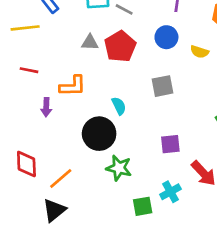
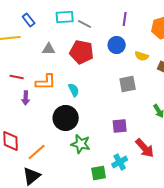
gray triangle: (90, 42) -> (49, 49), moved
red pentagon: (120, 46) -> (82, 52), turned -30
red line: (29, 70) -> (17, 77), moved
gray square: (162, 86) -> (128, 84), moved
cyan semicircle: (119, 106) -> (74, 90), moved

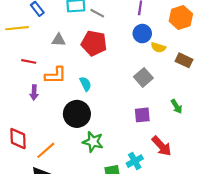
blue circle: (117, 45) -> (142, 34), moved
red line: (17, 77) -> (29, 61), moved
gray square: (128, 84) -> (143, 77), turned -30
purple square: (120, 126) -> (142, 115), moved

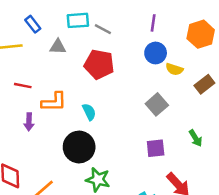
gray triangle: (59, 40) -> (58, 47), moved
brown rectangle: (184, 60) -> (204, 84), turned -63

